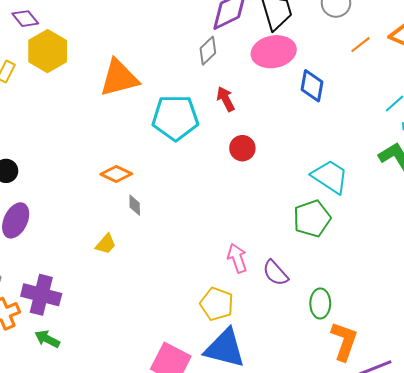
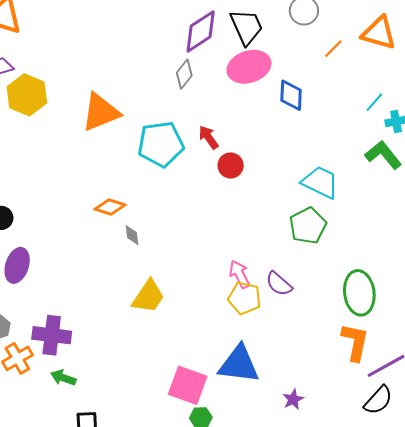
red arrow: (226, 99) -> (209, 137), moved
yellow trapezoid: (106, 244) -> (148, 297), moved, size x1.6
green ellipse: (320, 303) -> (359, 293), moved, size x1.5
yellow pentagon: (217, 304) -> (244, 298), moved

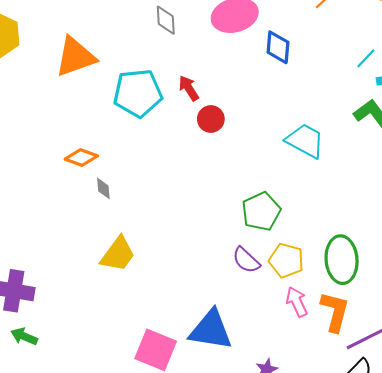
gray diamond: (184, 74) -> (166, 20), turned -44
green pentagon: (308, 226) -> (261, 211), moved
pink arrow: (240, 274) -> (297, 302), moved
purple semicircle: (279, 284) -> (246, 260), moved
yellow pentagon: (244, 298) -> (286, 260), moved

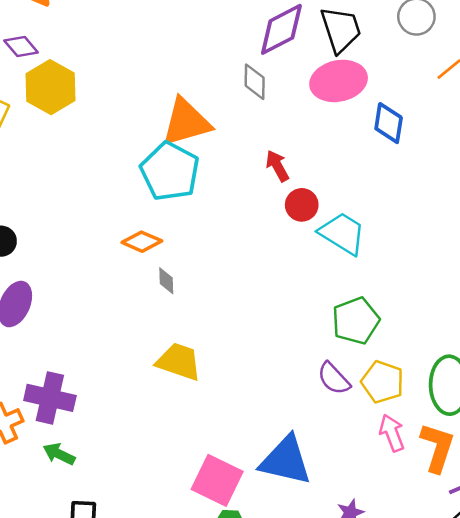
orange triangle: (75, 57) -> (186, 122), moved
cyan pentagon: (138, 93) -> (170, 171), moved, turned 30
cyan trapezoid: (305, 141) -> (342, 233), moved
yellow trapezoid: (118, 254) -> (179, 362), turned -111

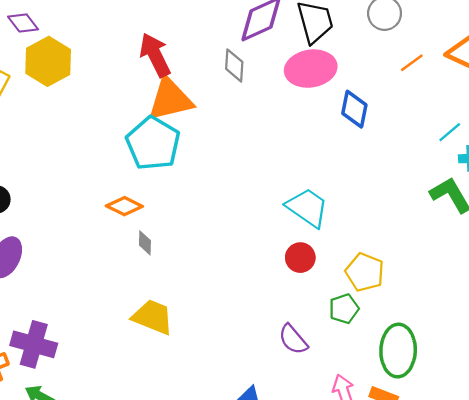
red arrow: (277, 166) -> (155, 55), moved, size x1.5
red circle: (302, 205) -> (300, 258), moved
green pentagon: (356, 321) -> (344, 309), moved, size x0.7
yellow pentagon: (383, 382) -> (365, 272), moved

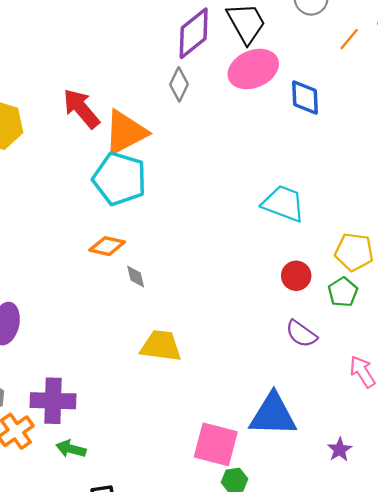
red arrow: (155, 55) -> (81, 109), moved
gray diamond: (234, 65) -> (179, 84), turned 36
red circle: (300, 258) -> (296, 276), moved

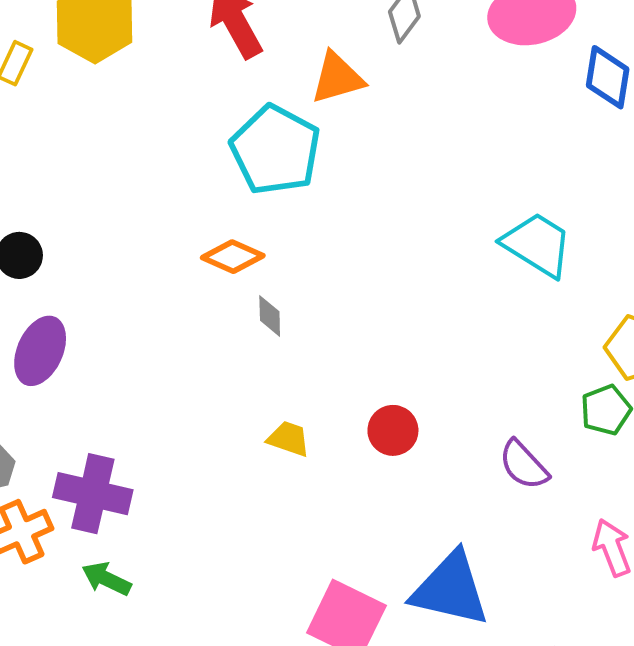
orange triangle: (125, 132) -> (337, 78), moved, size x0.7
red circle: (296, 276) -> (393, 430), moved
yellow trapezoid: (161, 346) -> (289, 439), size x0.6

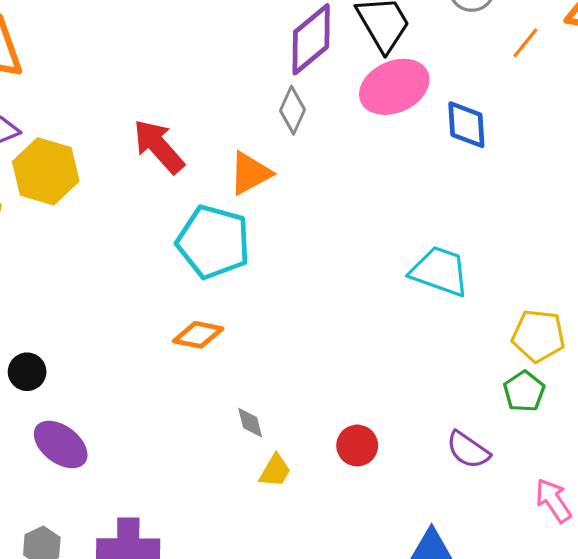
gray diamond: (270, 316) -> (250, 423), moved
purple ellipse: (40, 351) -> (61, 444), turned -64
yellow trapezoid: (289, 439) -> (275, 471), turned 114

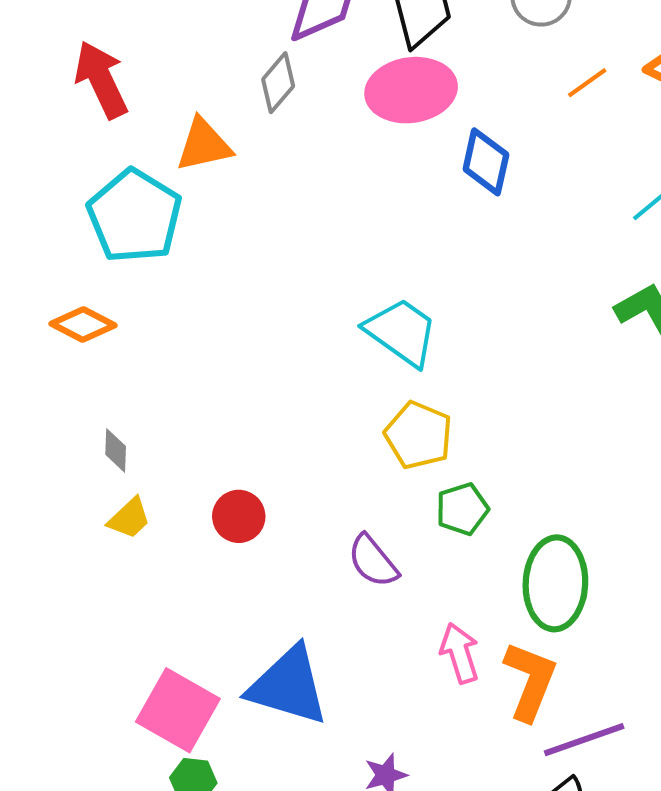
yellow pentagon: (538, 336) -> (419, 435), moved

